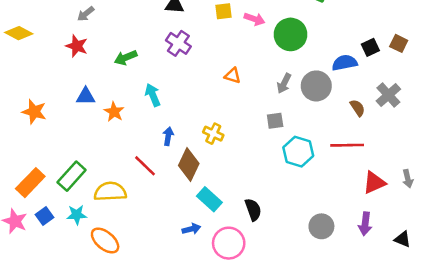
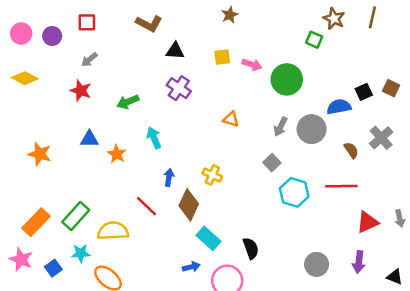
gray square: (275, 121) -> (272, 163), turned -35
blue square: (44, 216) -> (53, 268), moved

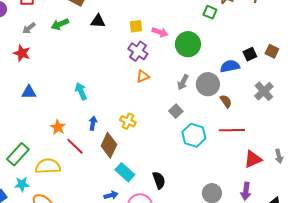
purple cross: (179, 88) -> (138, 51), moved
green arrow: (128, 102) -> (60, 24), moved
orange triangle: (231, 119) -> (143, 76), turned -40
brown semicircle: (351, 150) -> (226, 101), moved
orange star: (117, 154) -> (58, 127), moved

